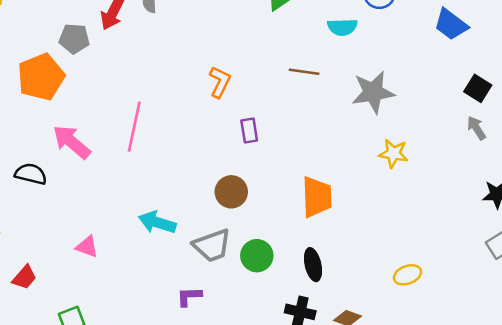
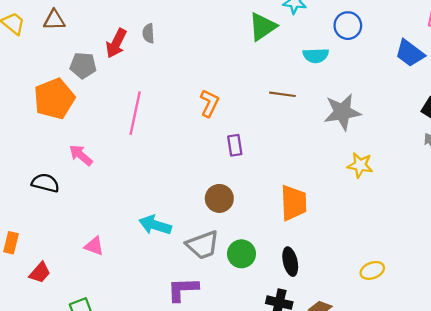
pink line: (134, 127) -> (135, 113), moved
pink arrow: (72, 142) -> (81, 155), size x0.7
purple L-shape: (189, 297) -> (183, 289), size x1.4

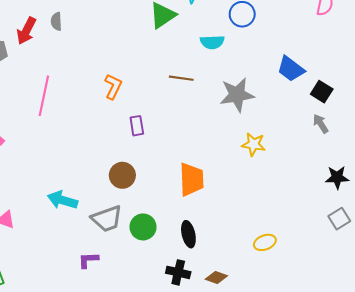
blue trapezoid: (410, 53) -> (291, 69), moved
purple L-shape: (183, 289) -> (88, 260), size x0.7

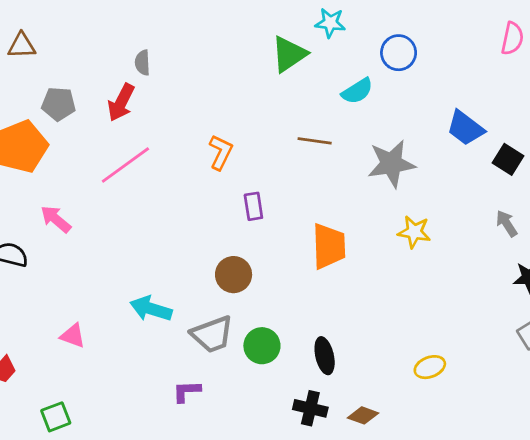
red arrow: (26, 31) -> (121, 102), moved
cyan semicircle: (212, 42) -> (357, 91), turned -30
pink line: (44, 96) -> (125, 165), turned 42
gray arrow: (321, 124) -> (507, 223), moved
orange trapezoid: (192, 179) -> (329, 246), moved

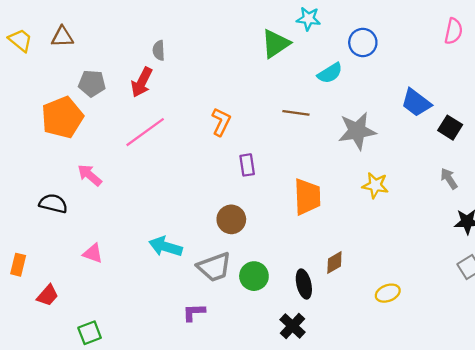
pink triangle: (73, 336) -> (93, 253), moved
black cross: (310, 408) -> (293, 326), turned 30
brown diamond: (363, 415) -> (334, 262), moved, turned -50

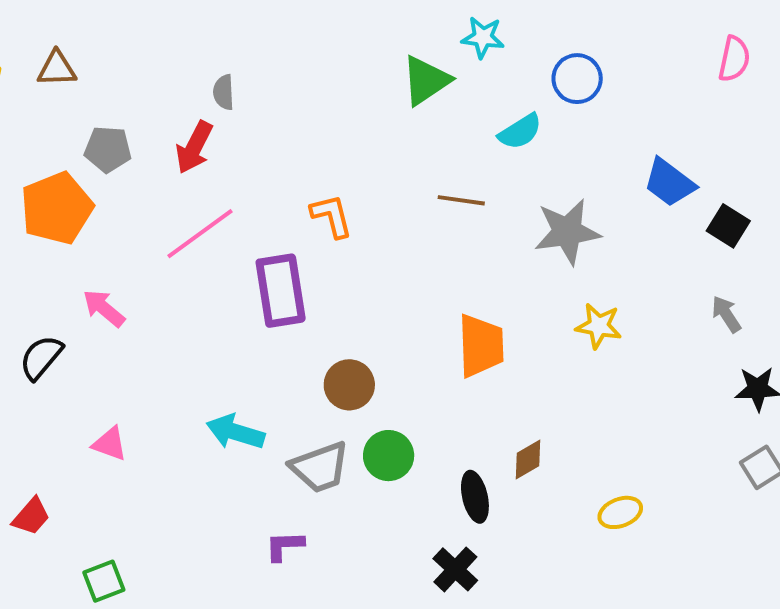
orange L-shape: (221, 122) -> (332, 216), turned -40
purple rectangle: (247, 165) -> (281, 291), moved, size x1.8
black semicircle: (53, 204) -> (41, 357), turned -64
green circle: (254, 276) -> (389, 456), moved

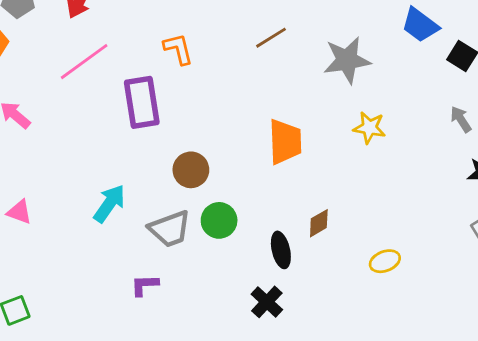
brown line: (461, 200) -> (271, 38), turned -40
cyan arrow: (235, 432) -> (109, 204), turned 108

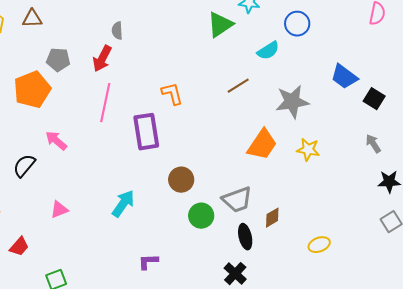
pink line: (84, 62) -> (105, 103), turned -42
orange trapezoid: (285, 142) -> (262, 145), moved, turned 36
pink triangle: (19, 212) -> (59, 210), turned -42
gray trapezoid: (170, 229) -> (237, 200), moved

